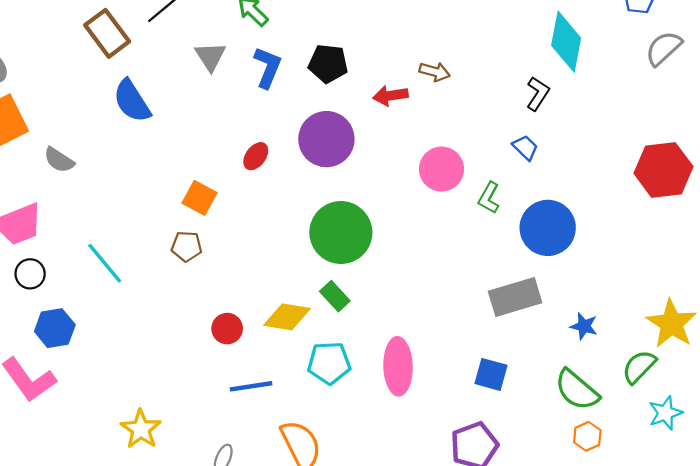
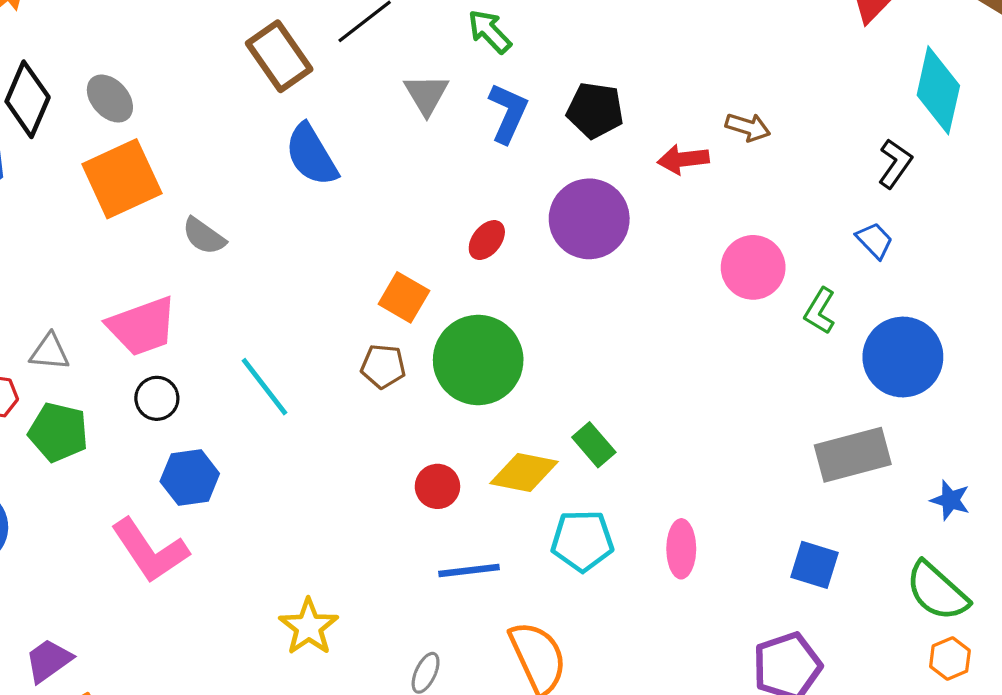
green circle: (341, 233) -> (478, 360), moved
pink ellipse: (398, 366) -> (681, 549), size x0.7

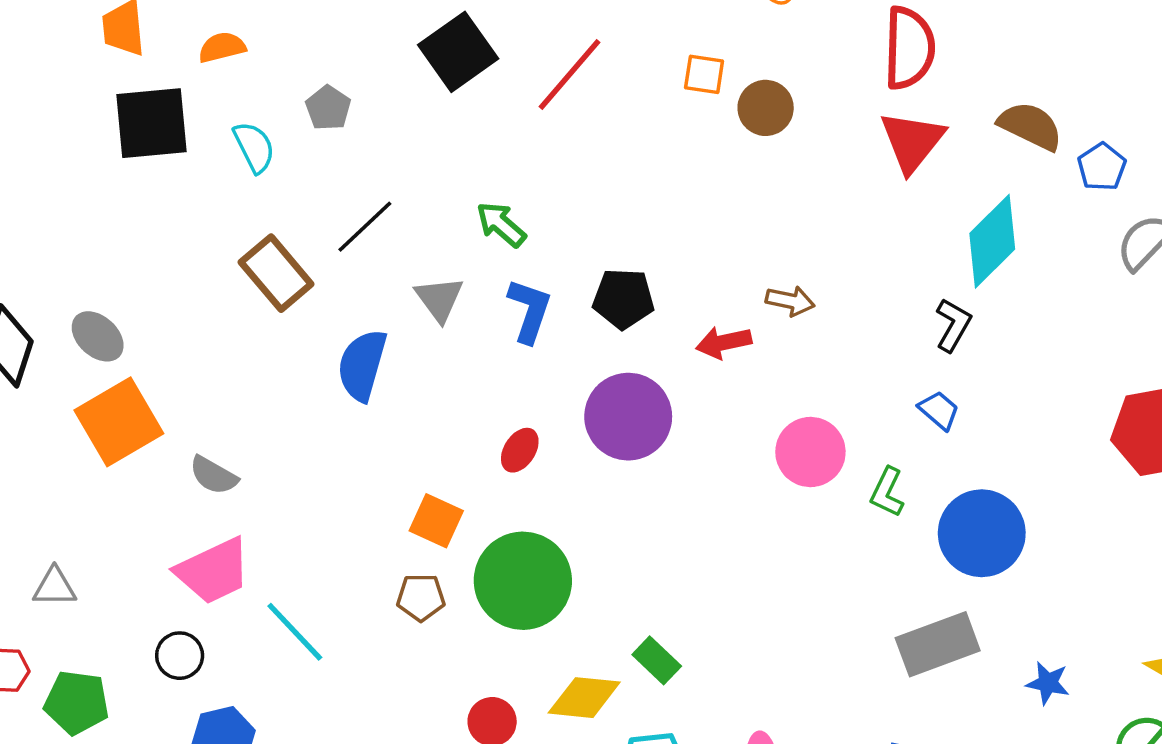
cyan diamond: (938, 90) -> (992, 241), turned 38
blue semicircle: (311, 155) -> (362, 365), moved, turned 52
pink trapezoid: (142, 326) -> (213, 571), moved
gray triangle: (50, 352) -> (54, 587), moved

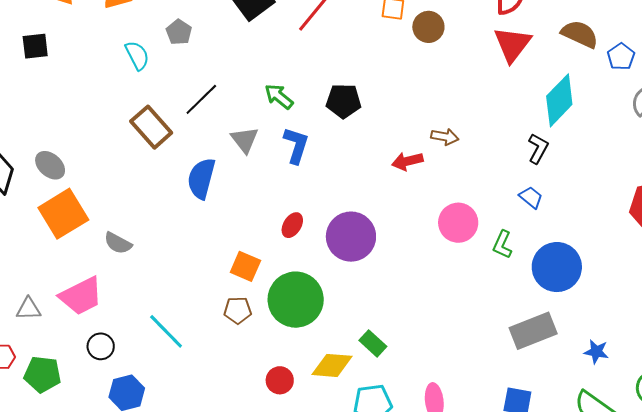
black square: (152, 123) -> (35, 46), moved, size x0.6
black pentagon: (623, 299) -> (343, 101), moved
purple circle: (628, 417) -> (351, 237), moved
pink trapezoid: (213, 571) -> (81, 296), moved

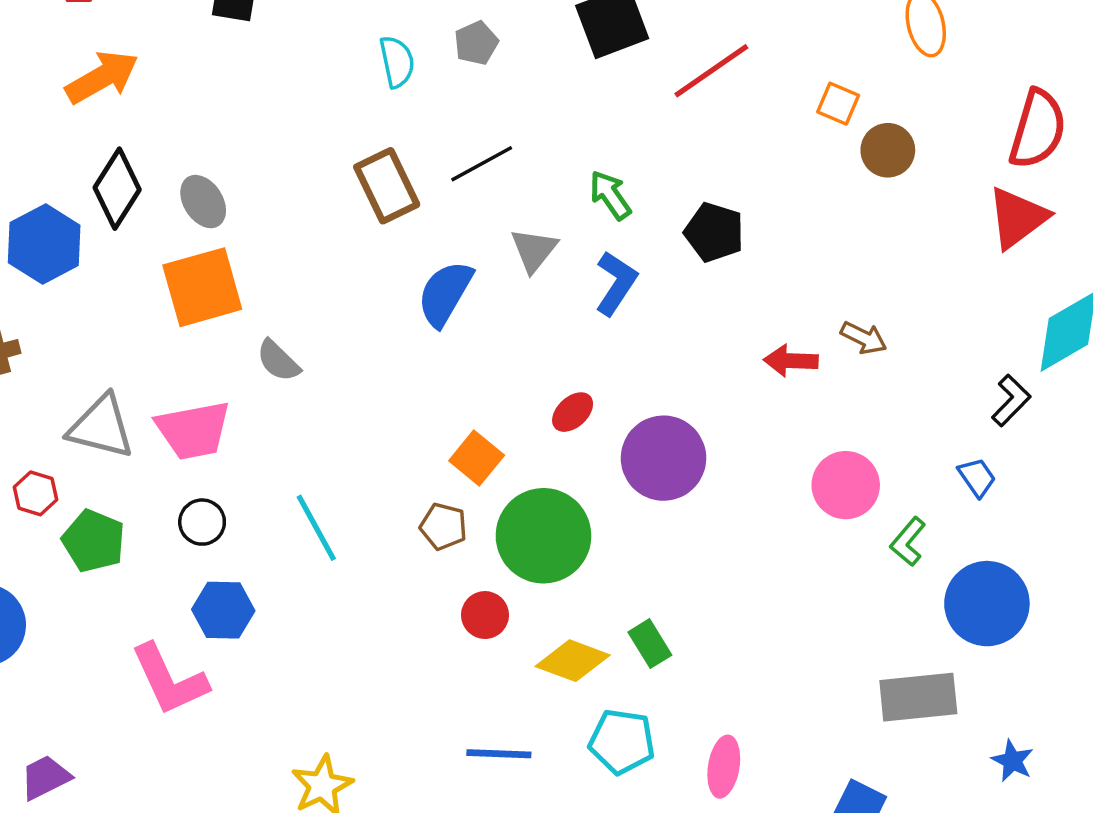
gray triangle: (28, 309) -> (101, 427), size x1.6
red circle: (280, 380) -> (485, 615), moved

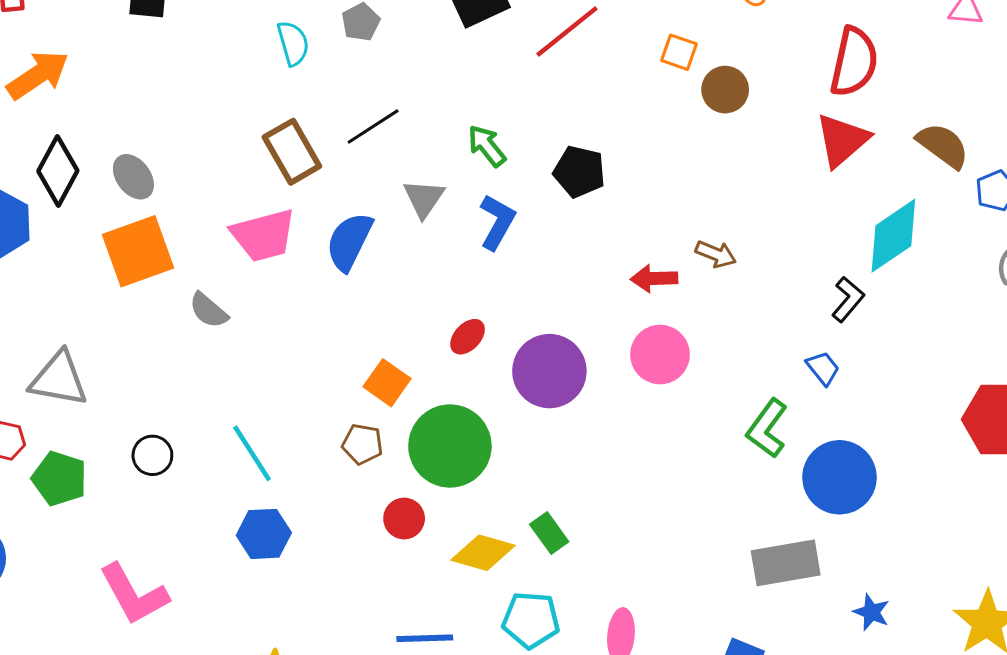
pink trapezoid: (193, 430) -> (263, 235), moved
pink circle: (846, 485) -> (660, 355), moved
green L-shape: (908, 542) -> (767, 428), size x1.4
blue hexagon: (223, 610) -> (264, 534), moved

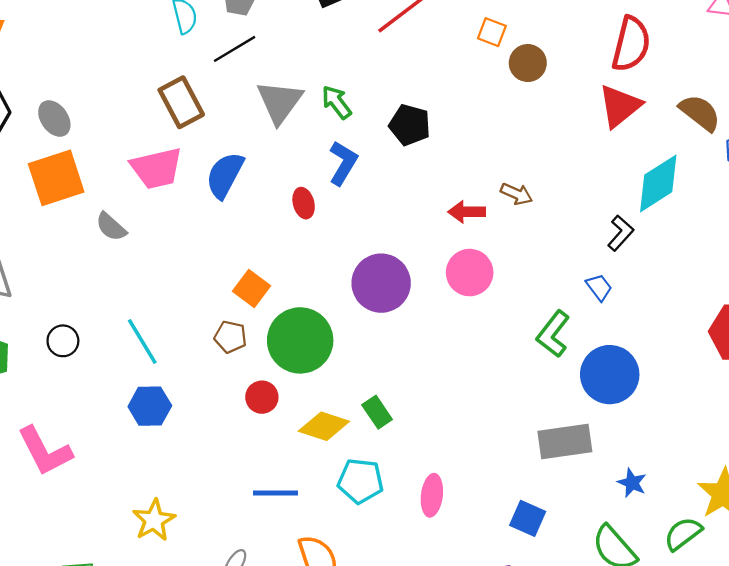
black line: (373, 127) -> (235, 49), moved
gray triangle: (424, 198) -> (280, 102), moved, size x1.4
red ellipse: (468, 337) -> (304, 203), moved, turned -60

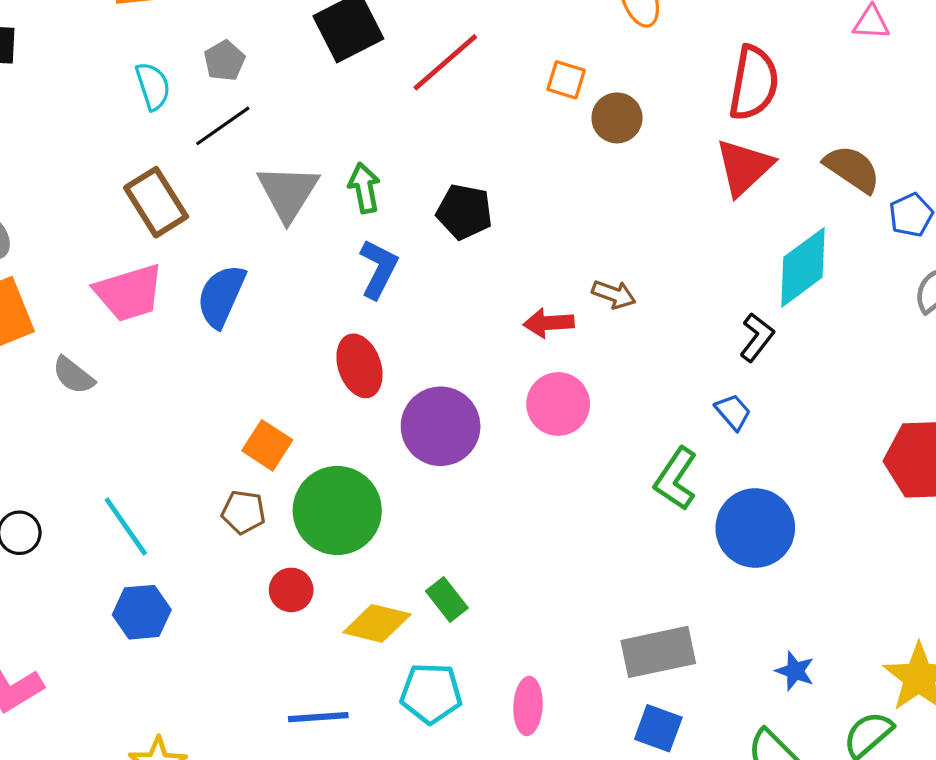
green arrow: (337, 102) -> (364, 188), turned 30
red ellipse: (304, 203) -> (359, 366), moved, size x1.5
gray rectangle: (565, 441) -> (658, 652), moved

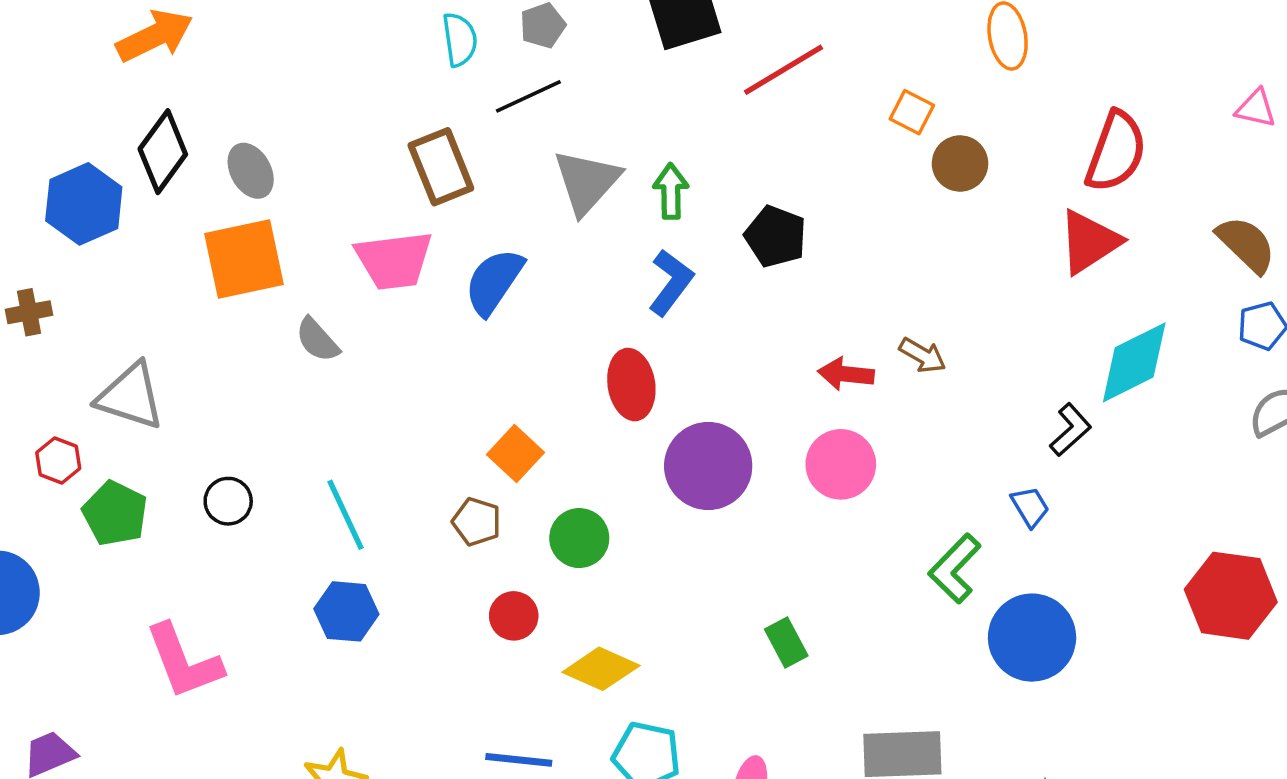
brown semicircle: (852, 169) -> (1246, 244), moved
green circle: (337, 511) -> (579, 538), size x0.6
green rectangle: (447, 600) -> (786, 642), moved

